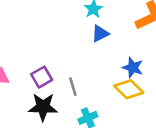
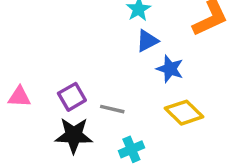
blue star: (133, 68) -> (170, 69), moved
gray line: (73, 87) -> (112, 109), turned -60

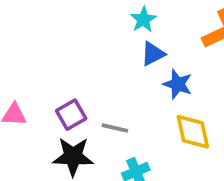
yellow diamond: (184, 113) -> (193, 132), turned 33

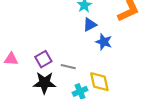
yellow diamond: (193, 132) -> (99, 82), moved

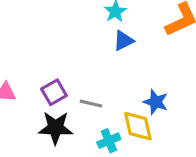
blue star: (104, 42) -> (156, 102), moved

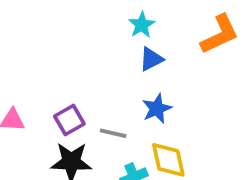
blue star: (156, 102) -> (157, 109), moved, turned 30

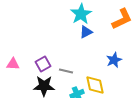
cyan star: (142, 25) -> (81, 14), size x1.5
blue star: (157, 109) -> (114, 60), moved

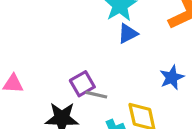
purple square: (43, 64) -> (82, 84), moved

